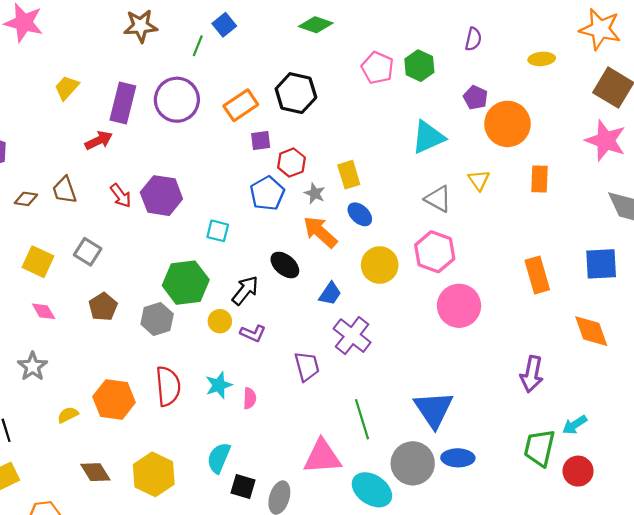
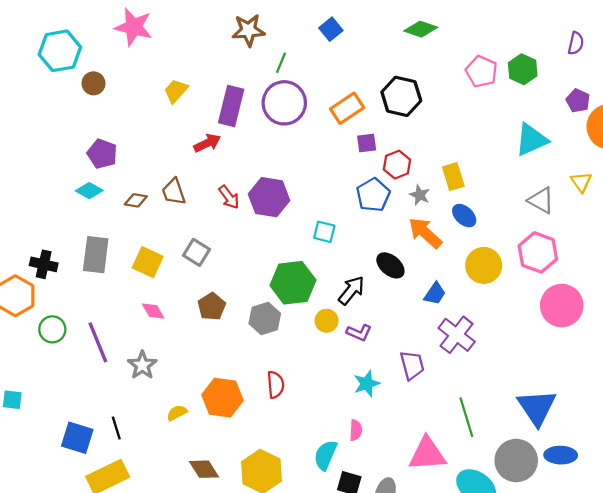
green line: (198, 46) -> (281, 63), moved
cyan star: (219, 385) -> (367, 384), moved
red semicircle: (168, 386) -> (276, 385), size x0.7
pink semicircle: (250, 398) -> (356, 430), moved

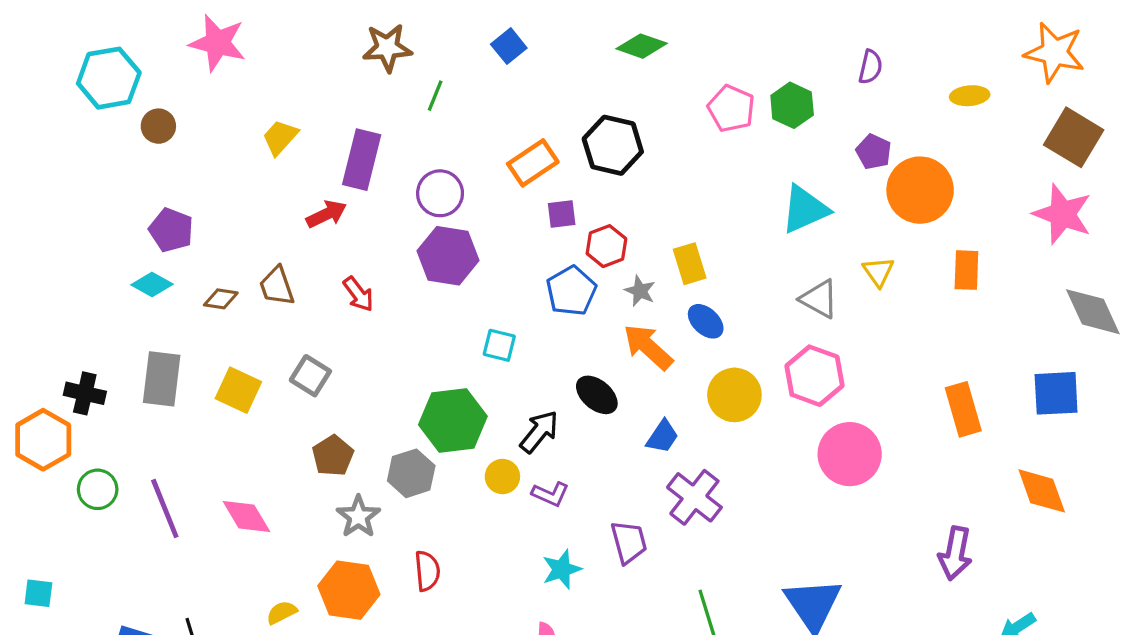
purple circle: (284, 103) -> (440, 193), moved, size x0.7
purple hexagon: (269, 197) -> (448, 256), moved
pink diamond: (153, 311) -> (246, 517), moved, size x1.4
gray star: (142, 365) -> (358, 517), moved

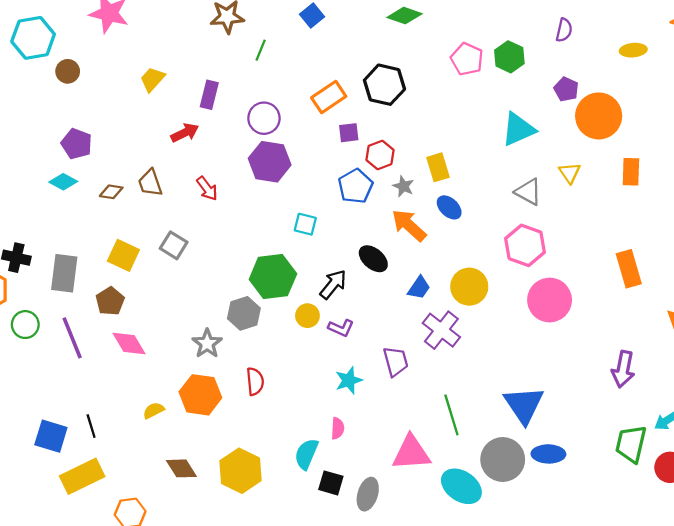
purple rectangle: (362, 160) -> (209, 95), size x0.7
gray rectangle: (162, 379) -> (64, 273), moved
yellow circle: (734, 395) -> (469, 287), moved
brown pentagon: (333, 456) -> (110, 301), moved

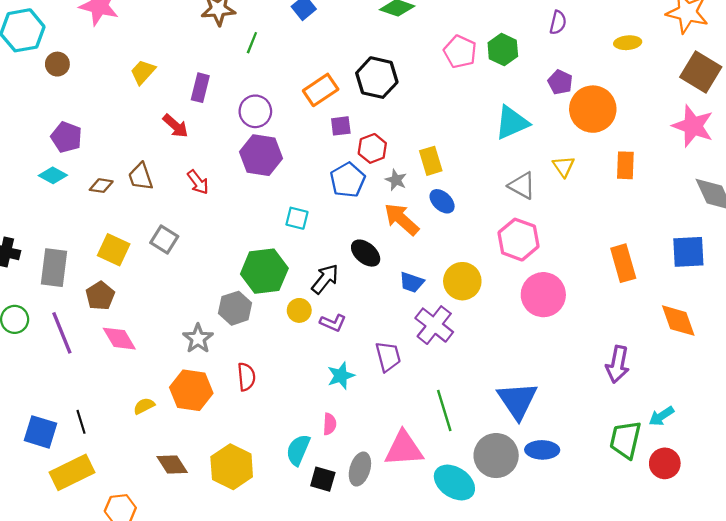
red arrow: (185, 133) -> (175, 126), turned 68
blue trapezoid: (419, 288) -> (412, 282), turned 75
gray ellipse: (368, 494) -> (360, 469), moved

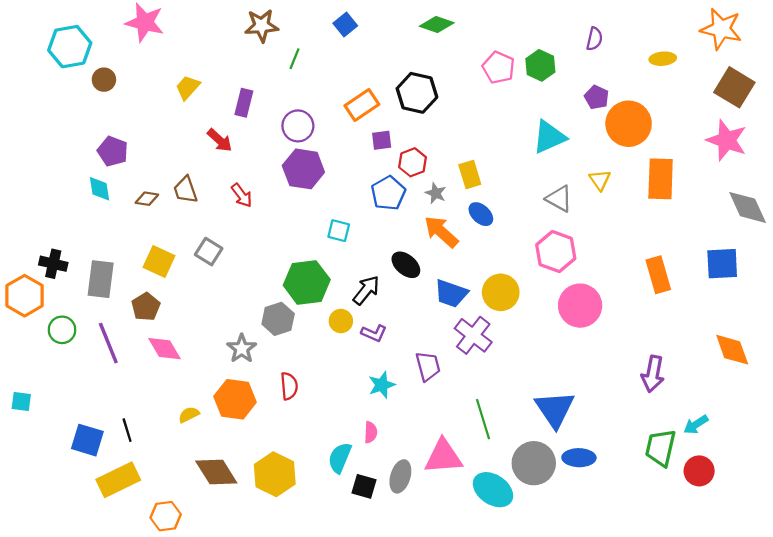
orange rectangle: (625, 165) -> (661, 179), size x1.5
cyan diamond: (53, 175) -> (99, 189), turned 52
blue trapezoid: (412, 282) -> (451, 293), size x1.4
orange diamond: (678, 321) -> (732, 350), moved
brown diamond: (172, 465) -> (216, 472), size x1.4

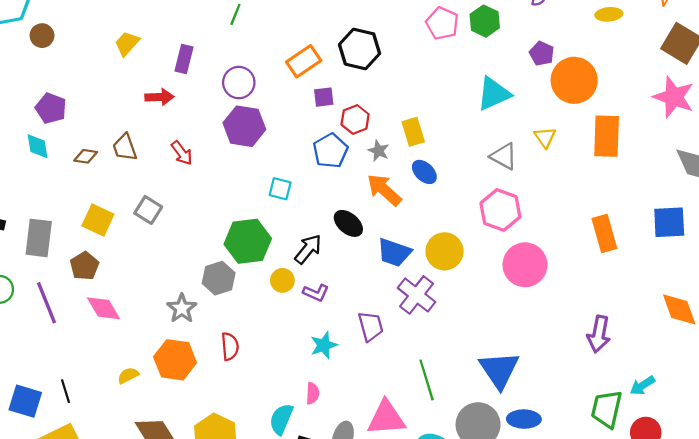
red arrow: (220, 140) -> (159, 97), turned -44

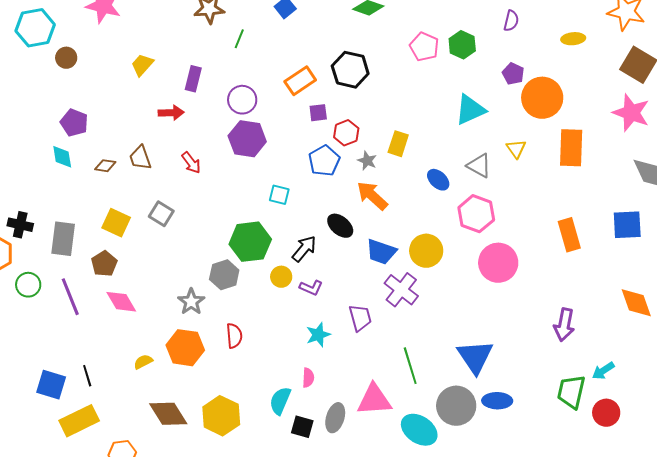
yellow rectangle: (413, 132) -> (398, 144), turned 35
blue ellipse: (424, 172) -> (438, 180), moved

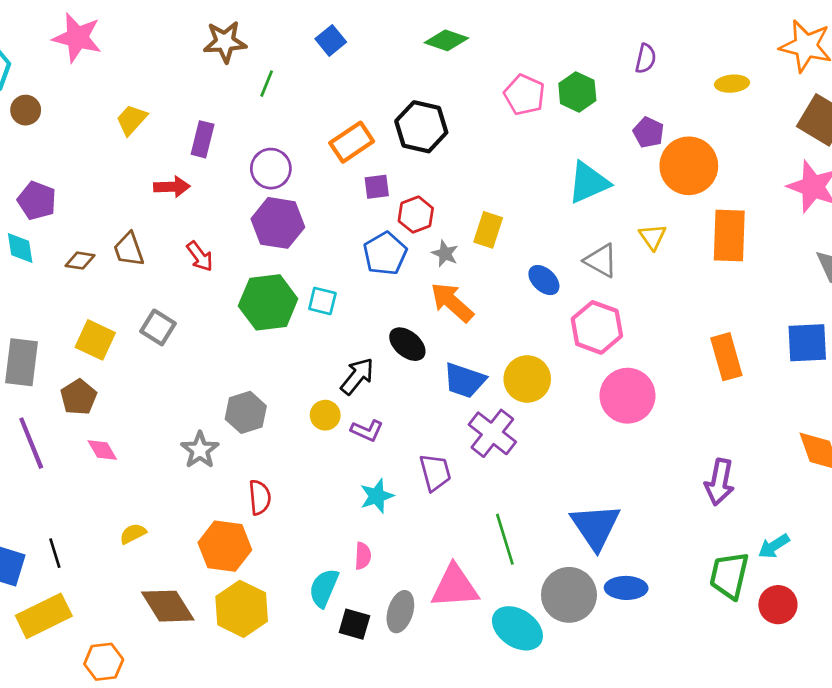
green hexagon: (250, 242) -> (268, 302), moved
pink diamond: (121, 302) -> (102, 450), size x0.7
orange hexagon: (185, 348) -> (225, 546), moved

